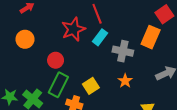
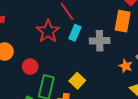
red circle: (56, 60) -> (30, 67), moved
orange star: (125, 81) -> (126, 66), moved

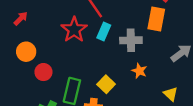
orange star: (126, 66) -> (139, 71), moved
red circle: (30, 67) -> (43, 72), moved

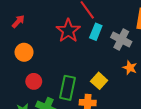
gray cross: (131, 40) -> (121, 39), turned 30
red circle: (43, 72) -> (34, 81), moved

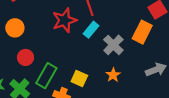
red circle: (34, 81) -> (25, 57), moved
yellow square: (99, 81) -> (79, 78), turned -35

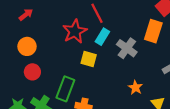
red circle: (25, 57) -> (32, 72), moved
orange star: (113, 75) -> (135, 87), moved
yellow square: (79, 78) -> (89, 59), moved

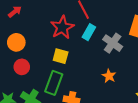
yellow square: (89, 59) -> (61, 56), moved
orange star: (135, 87) -> (109, 76), moved

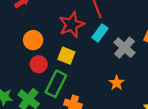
orange circle: (16, 42) -> (33, 40), moved
red circle: (22, 67) -> (39, 64), moved

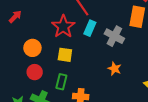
red circle: (39, 64) -> (35, 72), moved
green rectangle: (56, 84) -> (61, 82), size x0.7

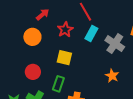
red arrow: (15, 17) -> (43, 14), moved
red star: (63, 27) -> (65, 30), size x0.7
orange circle: (32, 48) -> (32, 37), moved

